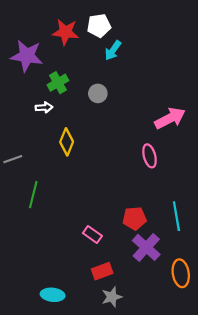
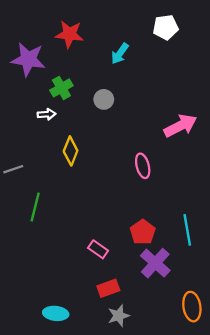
white pentagon: (99, 26) -> (166, 27), moved
pink ellipse: (150, 156) -> (143, 166), moved
red pentagon: (134, 218) -> (143, 232), turned -30
orange ellipse: (181, 273) -> (192, 307), moved

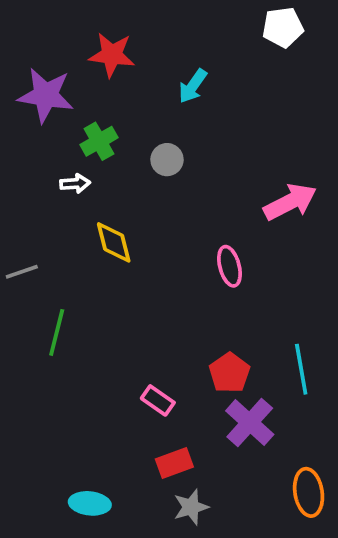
white pentagon: (166, 27) -> (283, 27), moved
yellow diamond: (71, 151) -> (114, 242), turned -36

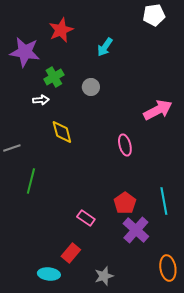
red star: (112, 55) -> (61, 30), turned -30
red rectangle: (174, 463) -> (71, 253), moved, turned -30

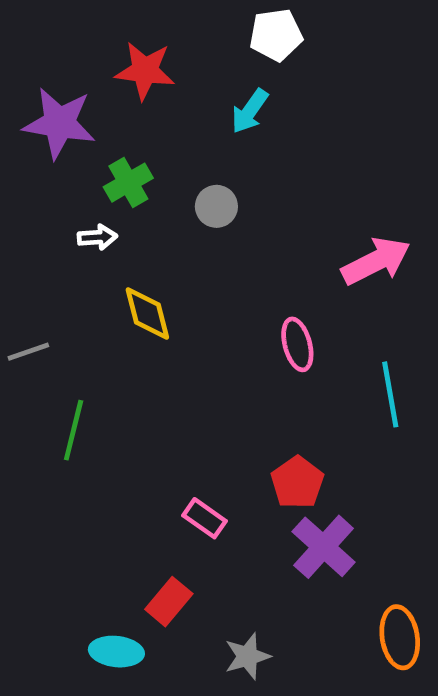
white pentagon: (154, 15) -> (276, 35), moved
red star: (61, 30) -> (145, 71), turned 30
cyan line: (164, 201) -> (390, 394), moved

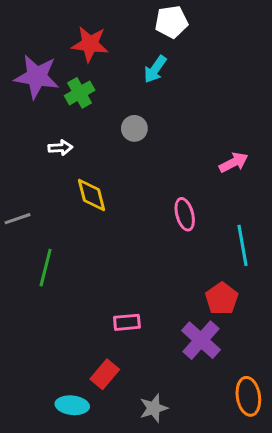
green cross: (128, 183) -> (80, 93), moved
pink arrow: (376, 261) -> (234, 162), size x0.7
red pentagon: (297, 483) -> (222, 299), moved
pink rectangle: (205, 518) -> (127, 322), turned -40

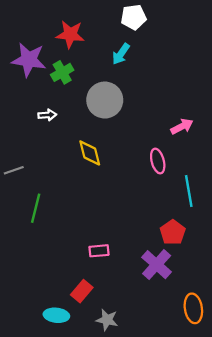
gray circle: (134, 128) -> (105, 100), size x1.8
yellow diamond: (91, 195) -> (90, 153), moved
pink ellipse: (185, 214) -> (158, 161), moved
gray star: (154, 408) -> (107, 320), moved, turned 30

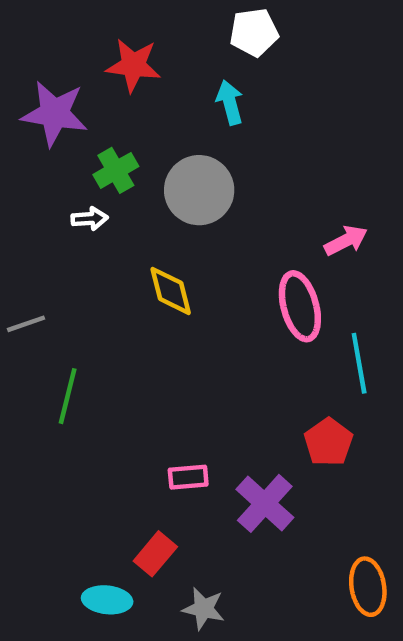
cyan arrow: (121, 54) -> (230, 103), turned 130
green cross: (62, 72) -> (116, 170), moved
pink ellipse: (158, 161) -> (300, 306), size x1.4
purple cross: (157, 265) -> (265, 503), moved

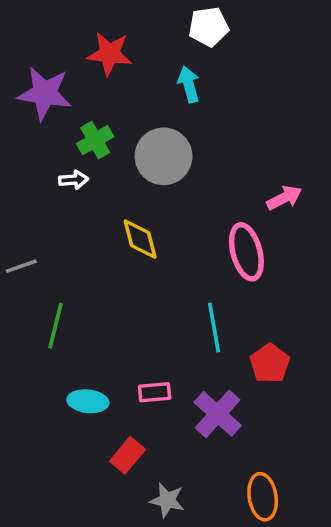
cyan line: (359, 363) -> (214, 327), moved
orange ellipse: (368, 587) -> (263, 497), moved
cyan ellipse: (107, 600) -> (88, 401), moved

